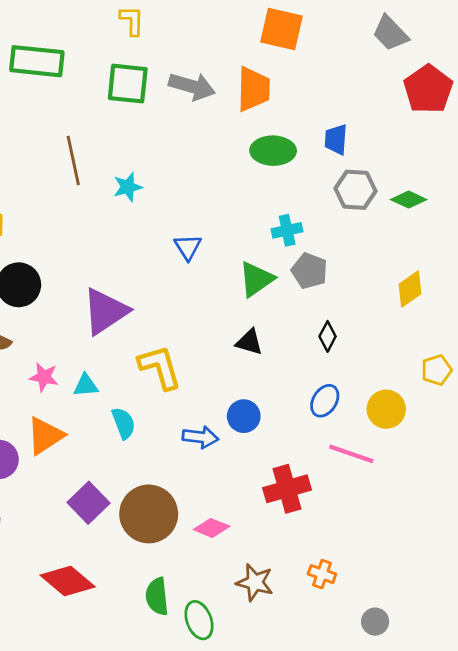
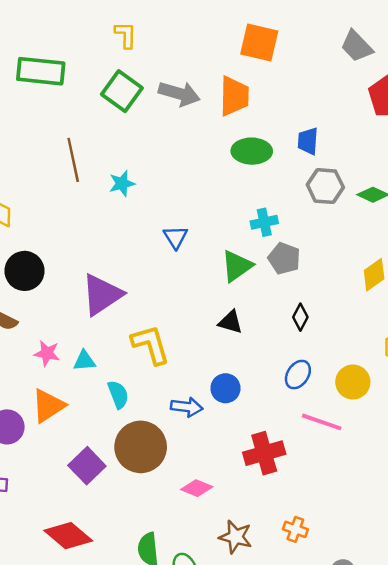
green square: (128, 84) -> (122, 91), turned 30
brown circle: (149, 514) -> (141, 447), moved

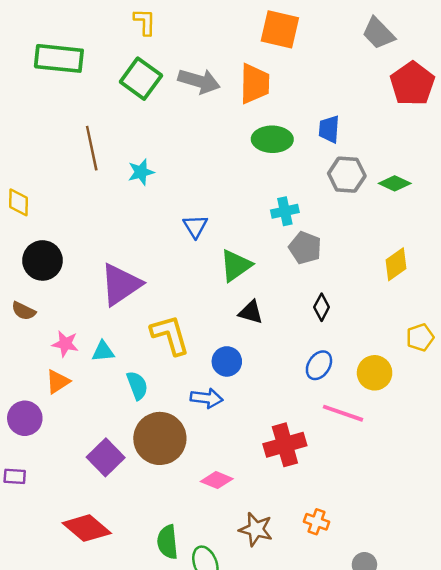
green triangle: (237, 266) -> (236, 265), moved
blue circle: (225, 388) -> (227, 361), moved
orange triangle: (48, 406) -> (58, 382), moved, size x0.7

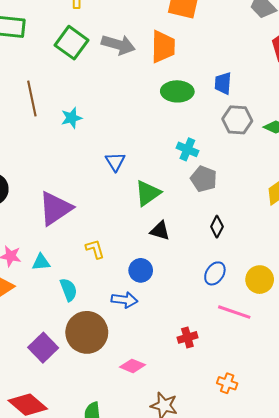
cyan cross: (285, 211) -> (187, 149), turned 35
yellow L-shape: (170, 335) -> (95, 249), size x0.6
red cross: (285, 445) -> (187, 337), size x0.6
orange cross: (316, 522) -> (227, 383), moved

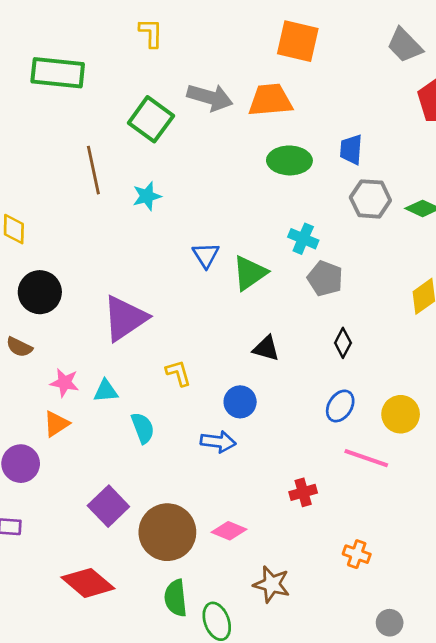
green square: (72, 43) -> (151, 119), moved
orange trapezoid: (163, 47) -> (270, 100), turned -96
green triangle: (148, 193) -> (250, 273), moved
brown circle: (87, 332) -> (167, 532), moved

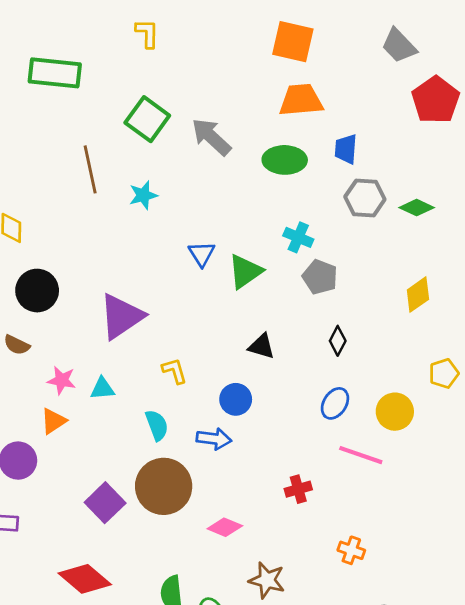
gray arrow: (210, 97) -> (211, 137), moved, turned -153
orange trapezoid: (270, 100) -> (301, 100), moved
cyan semicircle: (143, 428) -> (157, 425), moved
brown circle: (167, 532) -> (164, 486), moved

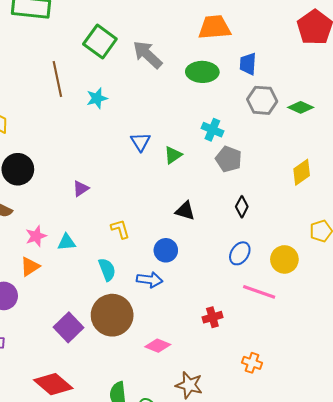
green triangle: (245, 271) -> (173, 155), size x0.7
purple triangle: (121, 316) -> (81, 188), size x0.5
pink star: (62, 380) -> (36, 236), turned -30

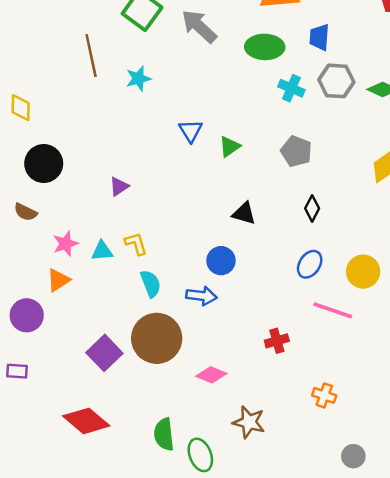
cyan cross: (212, 130) -> (291, 88), moved
yellow L-shape: (120, 229) -> (136, 244), moved

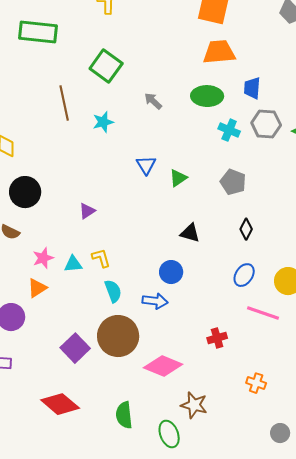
gray arrow: (199, 26) -> (153, 101), moved, size x0.6
pink diamond: (211, 375) -> (163, 366), size x1.5
green ellipse: (200, 455) -> (169, 434), moved

